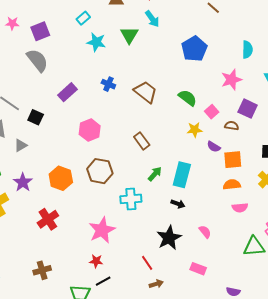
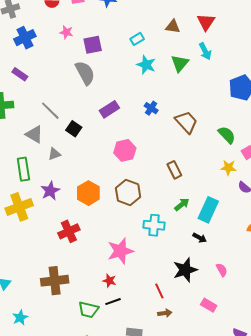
brown cross: (42, 270) -> (55, 281), size x1.5

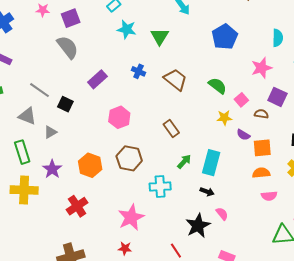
green triangle: (180, 63) -> (160, 36), moved
yellow cross: (19, 207) -> (24, 190), turned 32
pink semicircle: (222, 270) -> (222, 214), moved

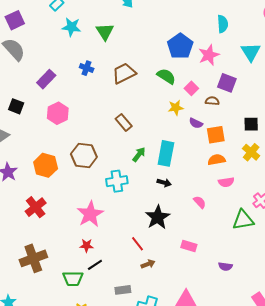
blue pentagon: (225, 37) -> (180, 46), moved
brown trapezoid: (175, 80) -> (124, 73), turned -60
pink hexagon: (119, 117) -> (58, 113), moved
pink semicircle: (222, 214) -> (200, 202), moved

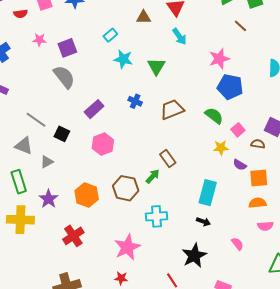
blue pentagon: (180, 46) -> (230, 87), turned -30
pink star: (209, 55) -> (219, 59), moved
green arrow: (139, 154) -> (153, 176), moved

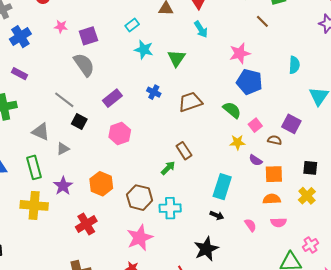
gray line: (36, 120) -> (64, 100), moved
brown hexagon: (126, 188) -> (140, 198), moved
pink semicircle: (237, 244) -> (250, 225), moved

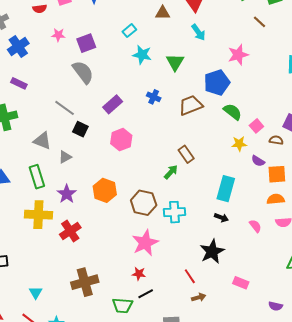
blue pentagon: (249, 82) -> (217, 83), moved, turned -30
red cross: (86, 224) -> (70, 231), moved

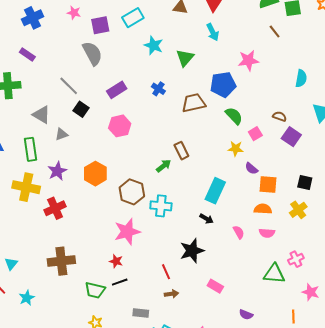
cyan rectangle: (129, 31) -> (133, 18), moved, size x1.5
brown semicircle: (276, 140) -> (280, 116), moved

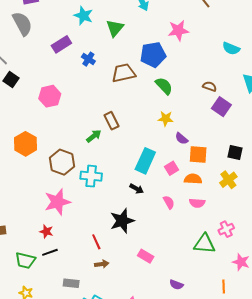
cyan semicircle: (301, 78) -> (231, 48), turned 102
purple rectangle: (117, 90) -> (61, 44), moved
pink square: (255, 134) -> (171, 168), moved

